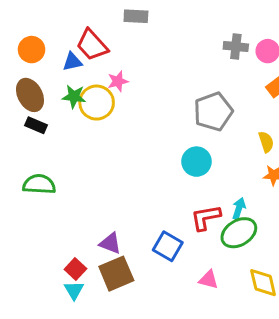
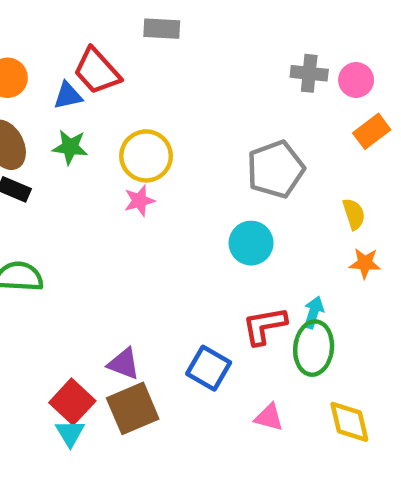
pink star: (118, 81) -> (139, 201), moved
yellow circle: (97, 103) -> (146, 156), moved
green ellipse: (239, 233) -> (314, 348), turned -52
red square: (75, 269) -> (72, 402), size x1.4

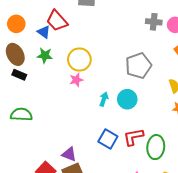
blue triangle: (68, 96) -> (44, 32), turned 48
cyan arrow: (314, 312) -> (104, 99), moved
blue square: (209, 368) -> (108, 139), moved

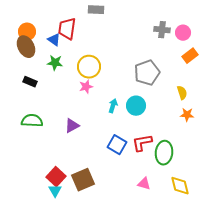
red trapezoid: (57, 21) -> (67, 29), turned 50
brown ellipse: (15, 54) -> (26, 47), moved
purple triangle: (69, 154) -> (72, 126), moved, turned -49

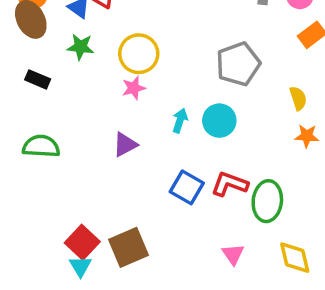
purple triangle: (72, 126) -> (125, 145), moved
red L-shape: (142, 143) -> (230, 184), turned 30
pink triangle: (144, 184) -> (233, 254), turned 40

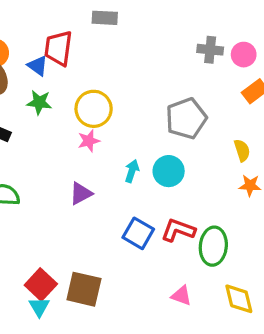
brown square: (128, 247) -> (84, 289), turned 36
pink triangle: (233, 254) -> (181, 296), turned -35

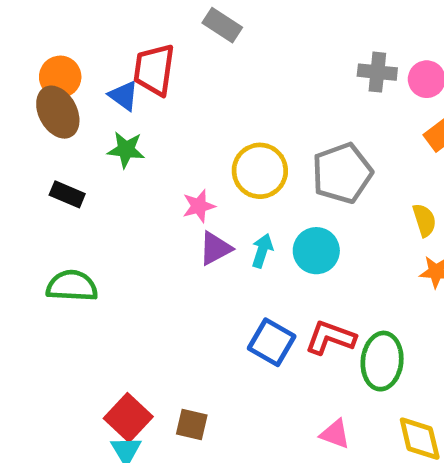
gray rectangle: (105, 18) -> (222, 25), turned 30
yellow circle: (94, 109) -> (260, 171), moved
purple triangle: (81, 193) -> (215, 248), moved
brown square: (84, 289) -> (192, 425), size x0.6

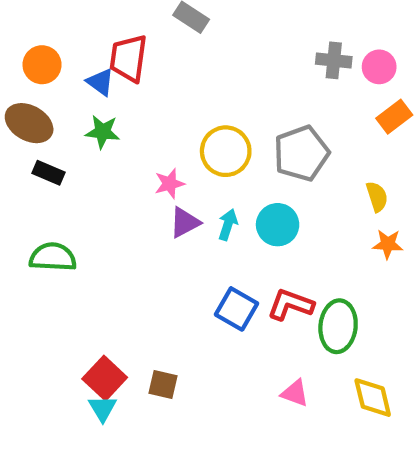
brown ellipse: (58, 112) -> (29, 123), moved, turned -33

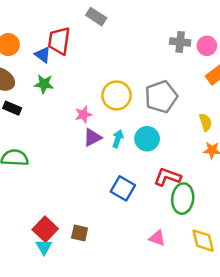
red L-shape: (291, 305) -> (167, 177), moved

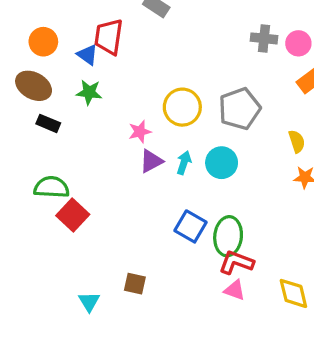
red L-shape: (167, 177) -> (236, 262), moved
green ellipse: (183, 199) -> (228, 236), moved
red square: (45, 229) -> (73, 215), moved

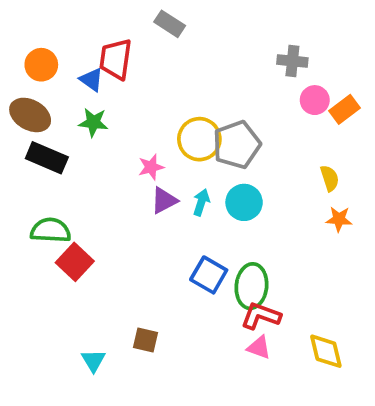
pink circle: (298, 43) -> (315, 100), moved
gray pentagon: (240, 109) -> (237, 145), moved
black rectangle: (48, 123) -> (47, 158), size x1.5

